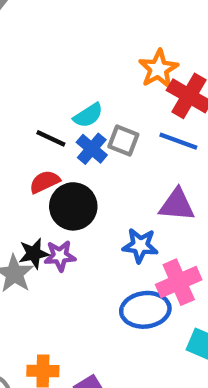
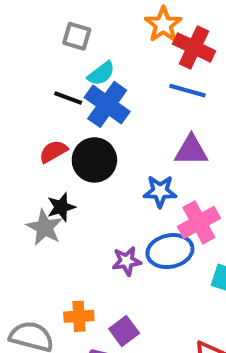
gray square: (123, 141) -> (77, 36), moved
blue cross: (92, 149) -> (107, 104), size x1.5
red semicircle: (45, 182) -> (53, 151), moved
purple star: (60, 256) -> (127, 261), moved

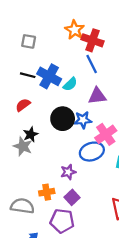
cyan semicircle: (101, 74) -> (70, 84), moved
blue line: (188, 91) -> (92, 64), turned 54
black circle: (94, 160) -> (63, 119), moved
purple star: (127, 261) -> (68, 172), moved

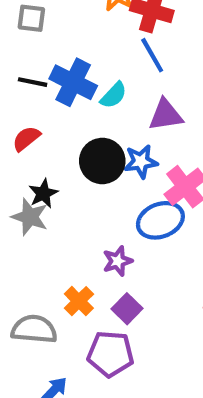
orange cross: (47, 192) -> (79, 301), turned -32

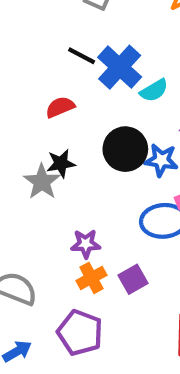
purple star: (118, 261) -> (86, 244), moved
orange cross: (79, 301) -> (91, 278), moved
purple square: (127, 309) -> (133, 279), moved

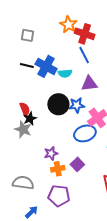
cyan semicircle: (154, 90) -> (65, 73), turned 40
red semicircle: (60, 107) -> (25, 109), moved, turned 104
orange cross: (91, 278) -> (58, 169), turned 32

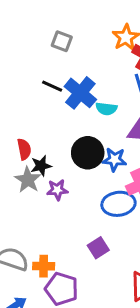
red semicircle: (25, 109) -> (24, 149), moved
purple star: (51, 153) -> (57, 190), moved
orange cross: (58, 169) -> (44, 266), moved

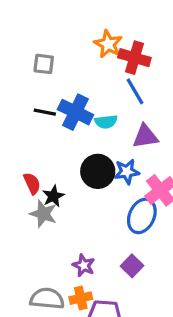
purple star: (57, 190) -> (84, 265), moved, turned -30
blue ellipse: (118, 204) -> (142, 216), turned -44

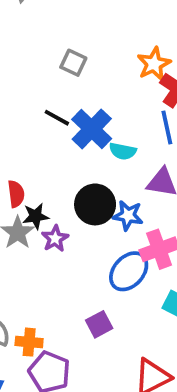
purple star: (84, 265) -> (55, 239), moved

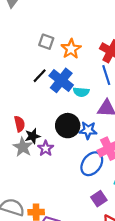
orange star: (154, 64) -> (71, 49), moved
black line: (57, 118) -> (40, 76), turned -70
purple square: (99, 324) -> (99, 199), moved

